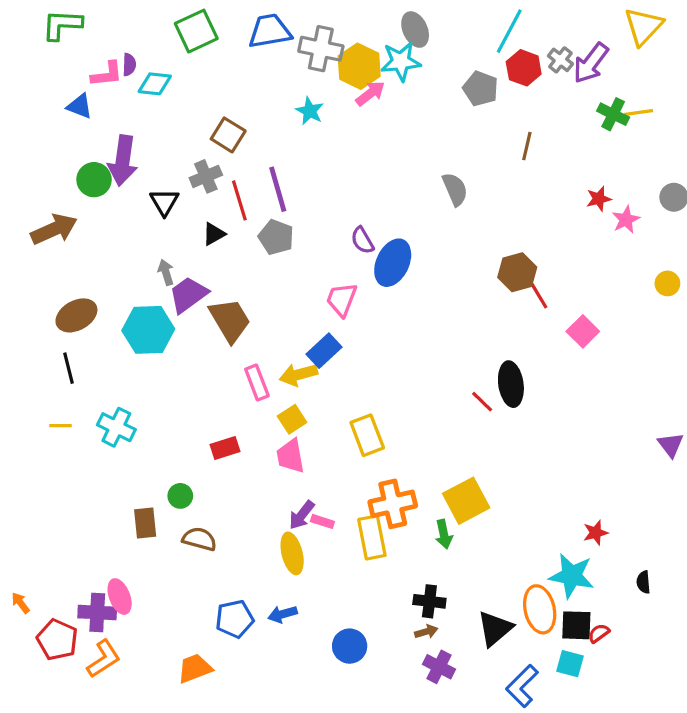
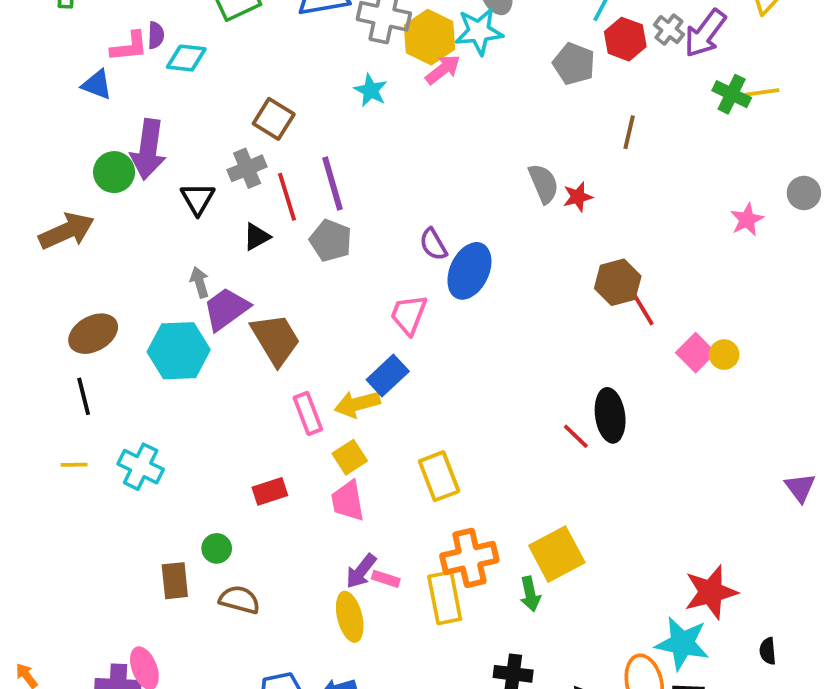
red star: (599, 199) -> (578, 197), moved
yellow circle: (667, 283) -> (724, 355), moved
red star: (596, 533) -> (711, 592), size x1.8

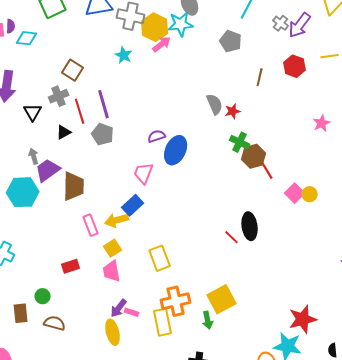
red hexagon: (625, 39) -> (295, 66), moved
green cross: (732, 94) -> (240, 142), moved
purple semicircle: (433, 244) -> (157, 136), turned 102
brown trapezoid: (276, 339) -> (74, 186), turned 32

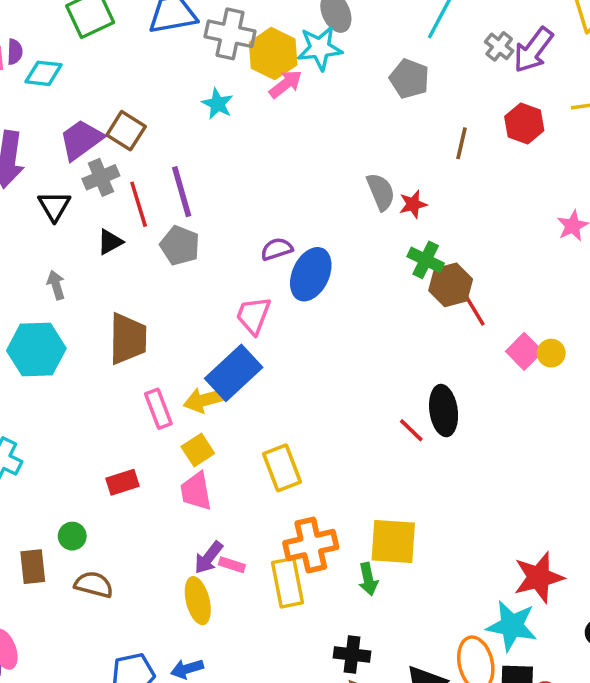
purple trapezoid: (48, 170) -> (81, 140), moved
blue rectangle: (133, 205) -> (234, 373), size x1.4
yellow square: (222, 299) -> (393, 541), turned 32

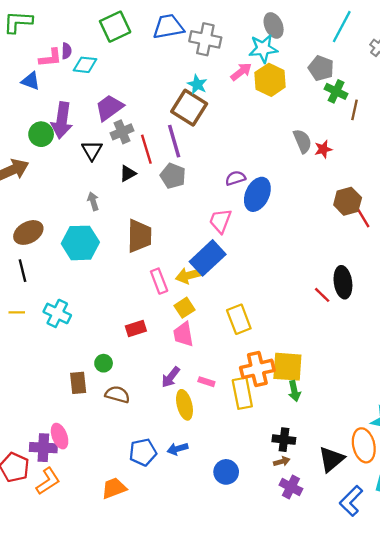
yellow hexagon: (273, 54) -> (270, 80), moved
brown square: (126, 131) -> (189, 108), moved, size x1.4
green cross: (426, 260) -> (336, 91), moved
yellow square: (393, 541) -> (287, 367), moved
purple arrow: (209, 558) -> (171, 377), moved

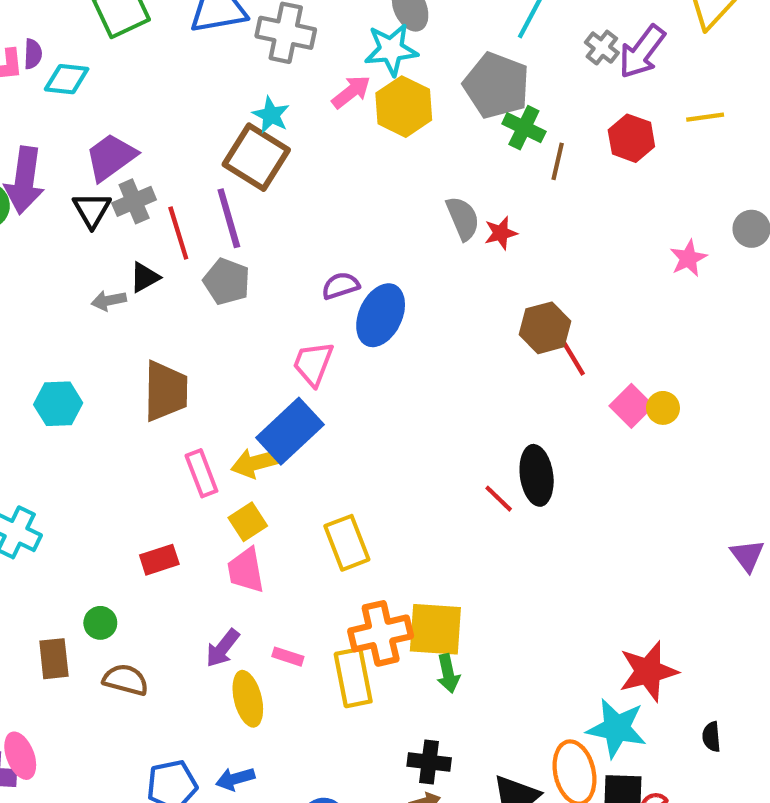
gray pentagon: (321, 68) -> (497, 85), size x1.4
black triangle: (92, 150) -> (92, 210), moved
gray arrow: (93, 201) -> (109, 300), moved, turned -84
cyan hexagon: (80, 243) -> (58, 404), size x0.7

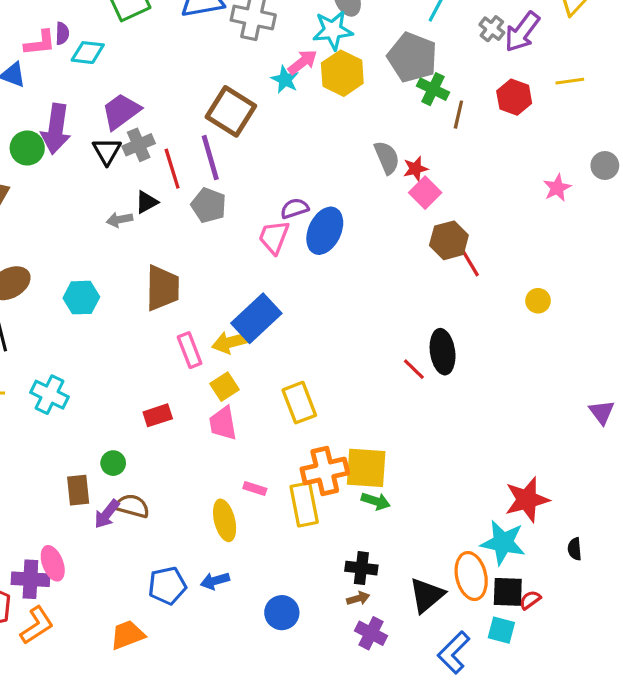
cyan star: (271, 115) -> (285, 80), moved
pink trapezoid: (313, 364) -> (274, 237), moved
pink square: (631, 406) -> (425, 193), moved
purple arrow: (223, 648) -> (107, 514), moved
green arrow: (448, 673) -> (376, 501), turned -60

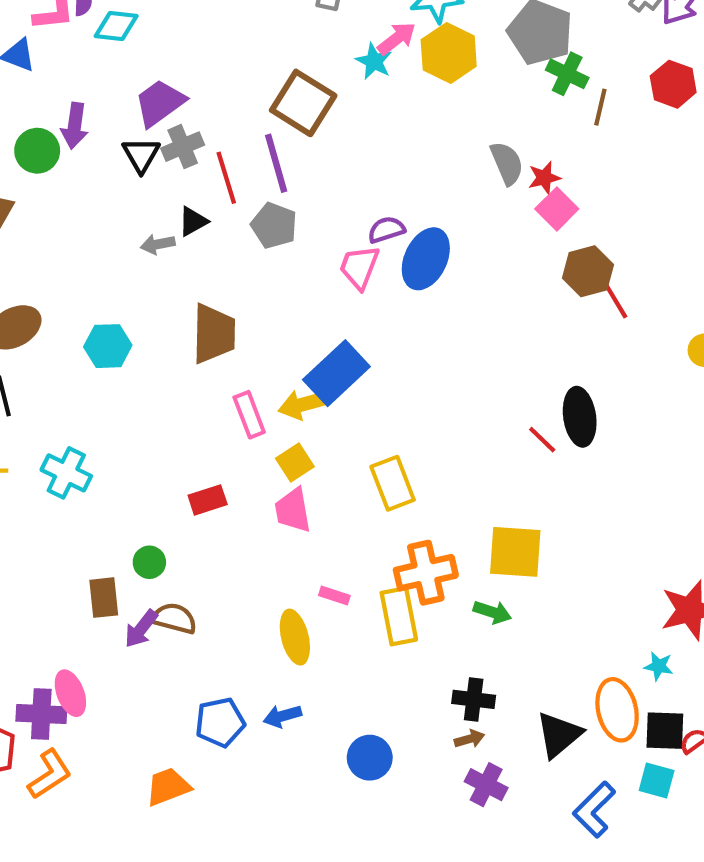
purple arrow: (56, 129) -> (75, 126), size x0.7
yellow square: (366, 468) -> (515, 552), moved
cyan star: (503, 543) -> (659, 666), size x0.5

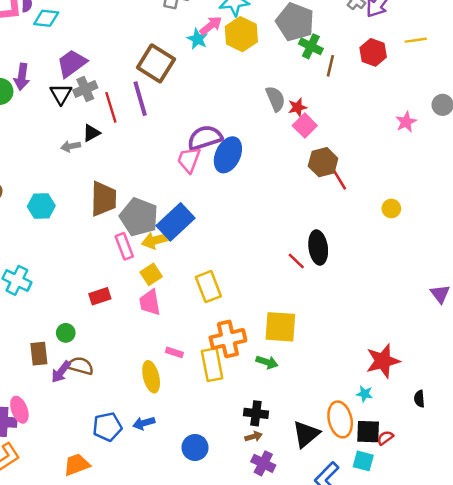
gray pentagon: (274, 226) -> (139, 217), moved, size x1.4
purple semicircle: (386, 230) -> (205, 138), size x1.6

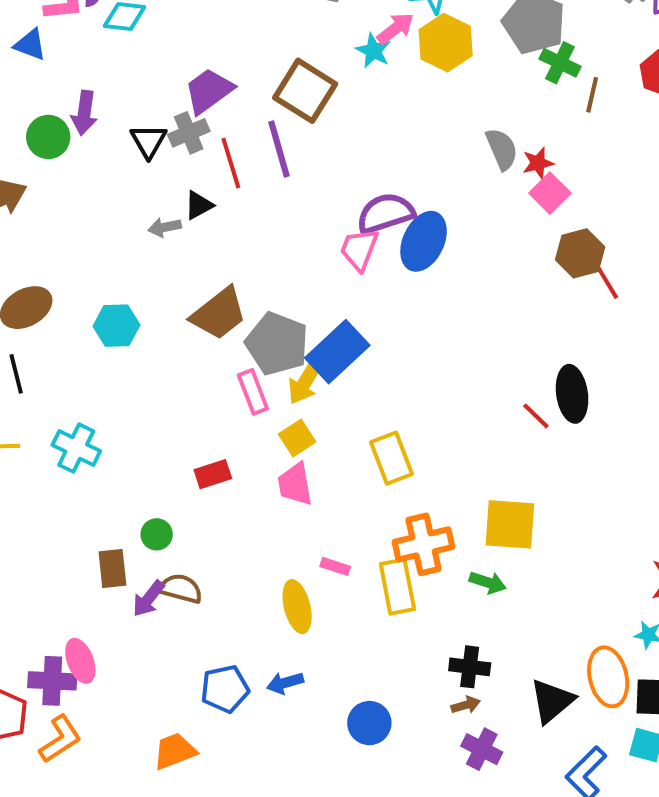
purple trapezoid: (72, 63) -> (209, 91), moved
brown trapezoid: (104, 199) -> (219, 314), turned 51
yellow arrow: (156, 240) -> (305, 382), turned -44

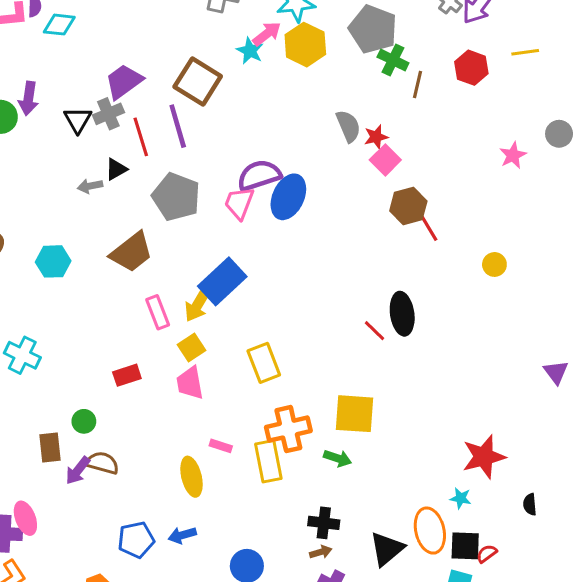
gray pentagon: (277, 344) -> (176, 197), moved

